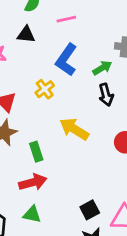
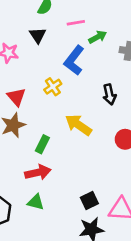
black triangle: (26, 35) -> (38, 35), turned 48
green arrow: (102, 68) -> (98, 37), moved
green rectangle: (36, 152) -> (42, 144), turned 42

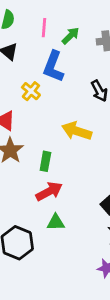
pink line: (76, 23) -> (44, 28), turned -60
yellow cross: (53, 87) -> (31, 91), moved

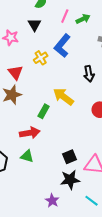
green arrow: (71, 36) -> (83, 19), moved
green rectangle: (45, 161) -> (44, 111), moved

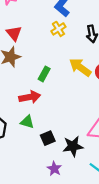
yellow cross: (41, 58) -> (58, 29), moved
yellow arrow: (63, 97) -> (80, 67), moved
black square: (70, 157) -> (48, 138), moved

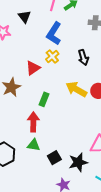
red triangle: (14, 33) -> (33, 68), moved, turned 42
red arrow: (30, 97) -> (33, 122), turned -72

